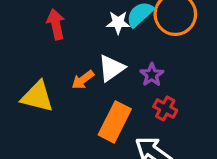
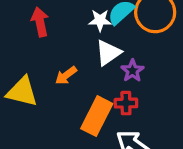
white triangle: (111, 68) -> (108, 53), moved
red cross: (165, 108) -> (126, 103), moved, turned -30

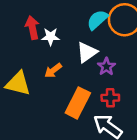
white star: (100, 20) -> (51, 37), moved
red cross: (126, 103) -> (110, 98), moved

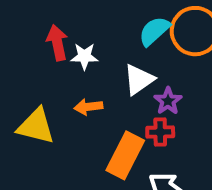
orange arrow: (53, 70) -> (88, 107), turned 30
red cross: (110, 98) -> (160, 132), moved

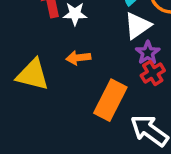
white triangle: (139, 80) -> (138, 26), moved
red cross: (160, 132) -> (153, 73), moved, turned -30

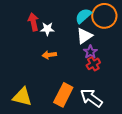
yellow triangle: (33, 75) -> (22, 97), moved
orange rectangle: (110, 100) -> (63, 95), moved

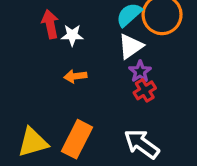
orange rectangle: (63, 95) -> (77, 139), moved
yellow triangle: (22, 97) -> (33, 142), turned -30

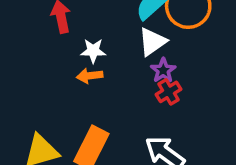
white star: (72, 35) -> (93, 51), moved

